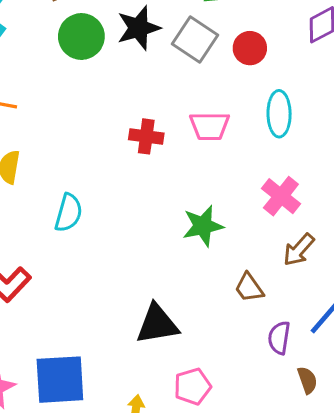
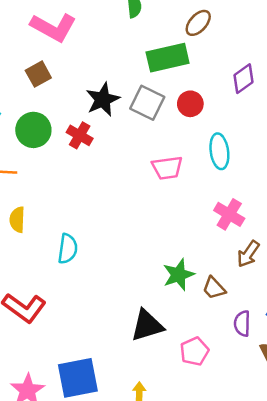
green circle: (81, 36) -> (33, 130), moved
red cross: (146, 136) -> (80, 135), moved, turned 30
green star: (203, 226) -> (179, 275), moved
pink pentagon: (192, 386) -> (194, 351), moved

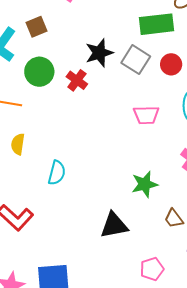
brown square: (38, 74) -> (36, 27), moved
green star: (179, 275) -> (145, 184), moved
black triangle: (147, 325) -> (114, 225), moved

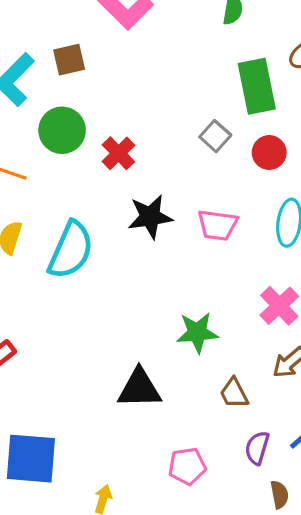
green rectangle: (157, 24) -> (257, 86), turned 76
black star: (99, 53) -> (150, 217), moved
gray square: (136, 60) -> (215, 136), size x0.7
cyan semicircle: (57, 173) -> (71, 250), moved, size x1.5

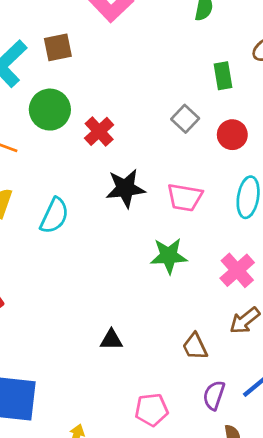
green rectangle: (257, 86) -> (223, 76), size x0.6
cyan semicircle: (71, 250) -> (54, 216), size x0.7
green star: (197, 332) -> (169, 256), moved
black triangle: (139, 389) -> (111, 340), size x0.6

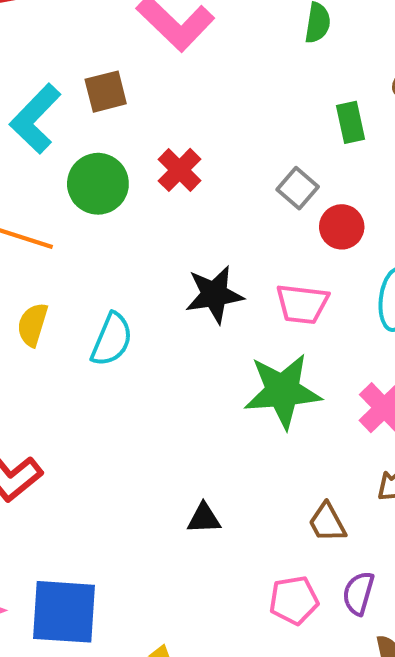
red cross: (99, 131) -> (179, 170), moved
red circle: (232, 135) -> (342, 227), moved
green star: (169, 256) -> (283, 391), size x1.4
pink pentagon: (152, 410) -> (294, 600), moved

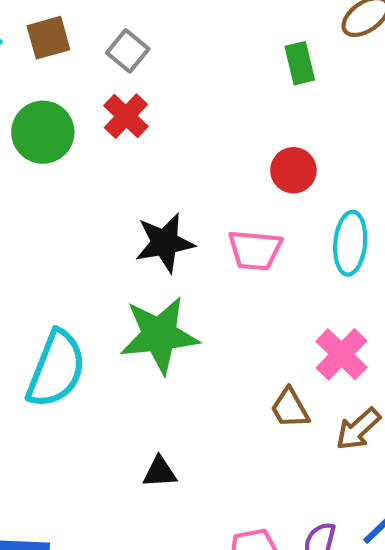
gray square: (298, 188) -> (128, 51), moved
cyan semicircle: (112, 340) -> (56, 369), moved, size x1.4
green star: (283, 391) -> (159, 335), moved
brown trapezoid: (327, 523) -> (290, 408), moved

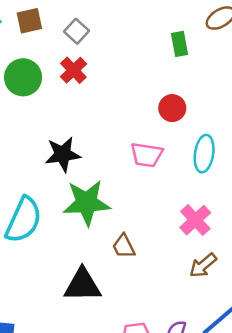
black star: (165, 243) -> (63, 154), moved
brown trapezoid: (290, 408) -> (124, 246), moved
black triangle: (160, 472) -> (82, 285), size x1.8

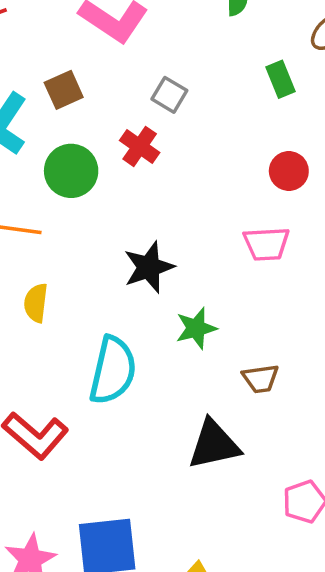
gray square: (77, 31) -> (169, 95), moved
green star: (87, 203) -> (196, 328), size x0.6
brown trapezoid: (124, 246) -> (261, 379), turned -60

